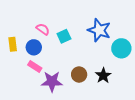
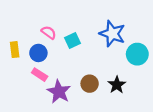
purple star: (52, 82) -> (59, 92), turned 30

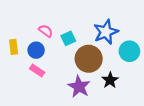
blue star: (112, 34) -> (106, 32), turned 30
brown circle: (90, 84) -> (89, 59), moved, size x1.6
purple star: (59, 92) -> (79, 87), moved

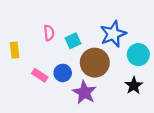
pink semicircle: (46, 31) -> (49, 33), turned 48
blue circle: (36, 50) -> (63, 73), moved
black star: (110, 80) -> (134, 86), moved

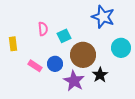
blue star: (113, 34) -> (103, 17), moved, turned -30
black star: (134, 86) -> (100, 75), moved

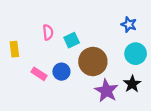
blue star: (103, 17) -> (129, 24), moved, size x0.6
black star: (100, 75) -> (132, 84), moved
purple star: (74, 81) -> (106, 91), moved

